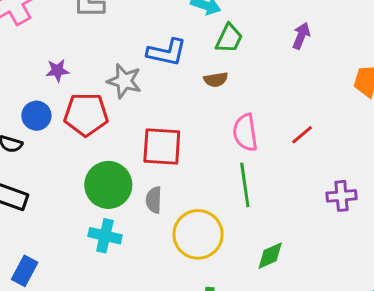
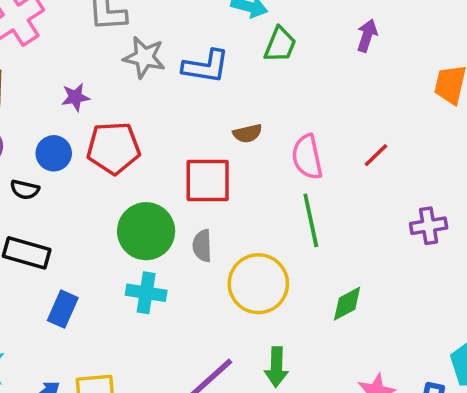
brown semicircle: (216, 80) -> (247, 133), moved
gray star: (124, 81) -> (144, 57), moved
blue rectangle: (25, 271) -> (63, 309), moved

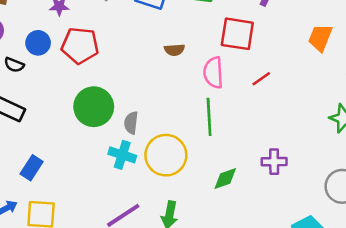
red square: (208, 180) -> (237, 34), moved
purple cross: (429, 226) -> (274, 162), moved
cyan cross: (146, 293) -> (122, 155), moved
blue rectangle: (63, 309) -> (32, 168), moved

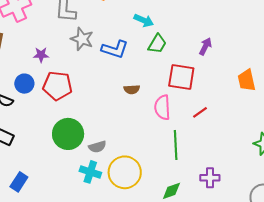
orange trapezoid: (320, 38) -> (247, 80), turned -35
green line: (209, 117) -> (176, 145), moved
gray semicircle: (131, 123) -> (97, 147), turned -114

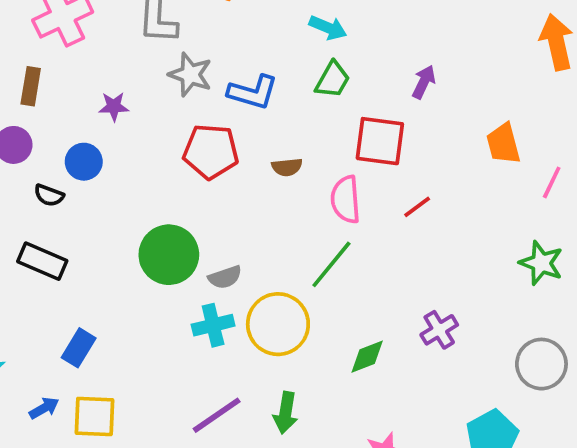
cyan arrow: (144, 20) -> (328, 28), moved
red pentagon: (57, 86) -> (211, 152), moved
green line: (176, 145) -> (331, 264), moved, turned 44
cyan cross: (90, 172) -> (213, 325), turned -30
purple cross: (210, 178) -> (439, 330), turned -30

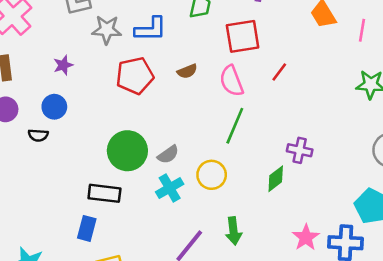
black rectangle: (42, 261) -> (104, 193), moved
yellow circle: (278, 324) -> (212, 175), size x0.7
purple cross: (439, 330) -> (300, 150), moved, turned -30

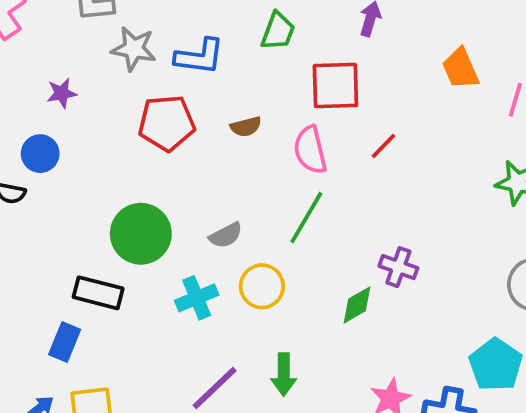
gray semicircle: (168, 155) -> (226, 235), moved

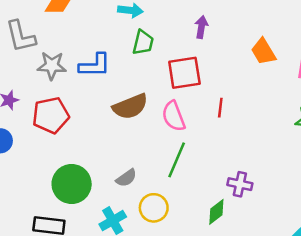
red pentagon: (167, 123) -> (51, 115), moved
brown semicircle: (246, 127) -> (130, 106), size x1.8
red line: (383, 146) -> (220, 108), turned -30

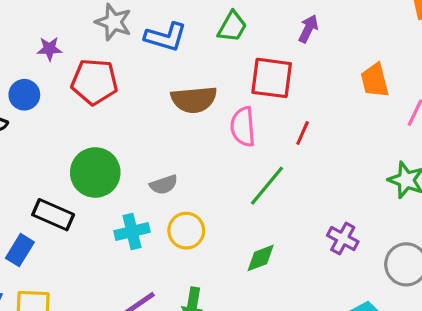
green line: (177, 160) -> (267, 186), moved
purple cross: (240, 184) -> (343, 239), moved

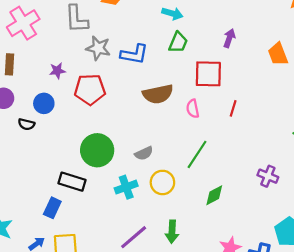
orange trapezoid: (375, 80) -> (278, 54), moved
pink semicircle: (243, 127) -> (193, 109), size x0.7
green line: (267, 186) -> (197, 154), moved

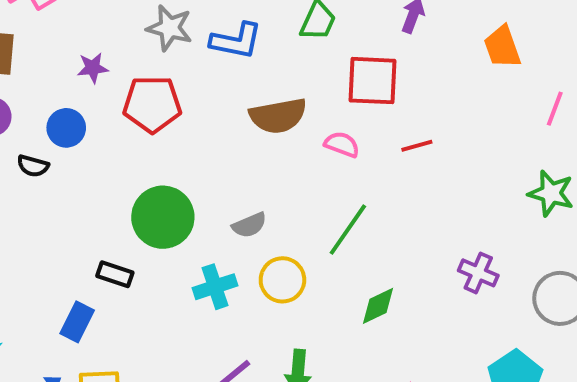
red line: (233, 108) -> (417, 146), turned 56
pink semicircle: (193, 109) -> (342, 144), turned 120
black rectangle: (72, 182) -> (115, 274), size x0.7

